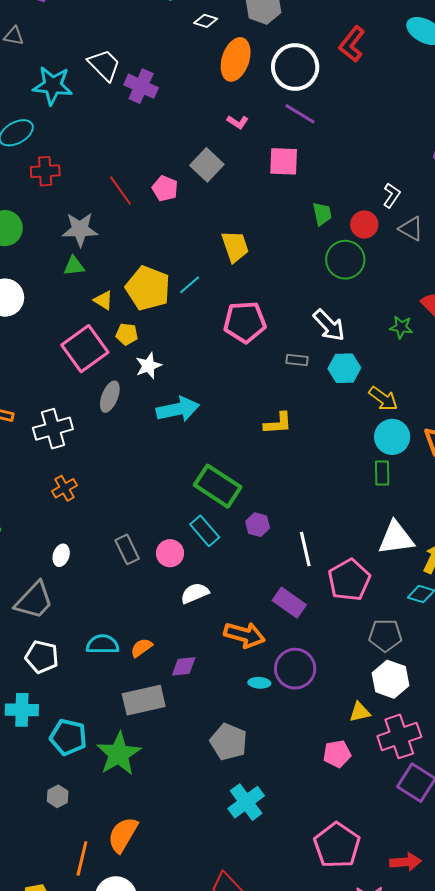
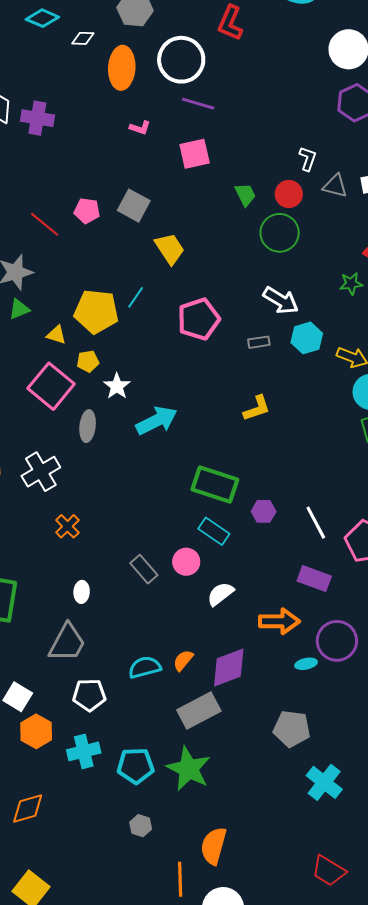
gray square: (207, 165) -> (134, 206), moved
purple diamond: (184, 666) -> (229, 668), size x1.6

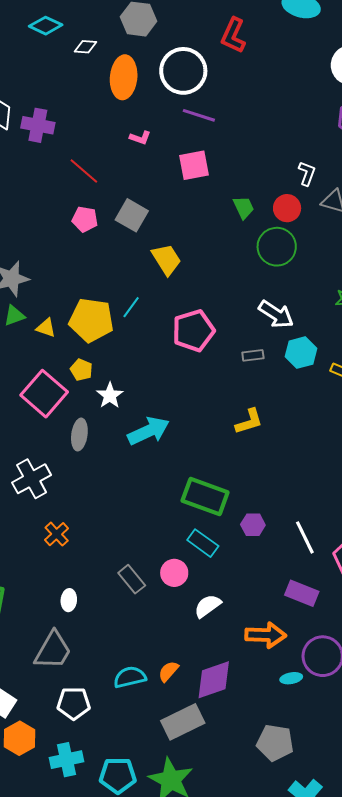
red line: (45, 224) -> (84, 171), moved
yellow triangle: (56, 335) -> (46, 328), moved
yellow pentagon: (88, 361) -> (81, 370), turned 30

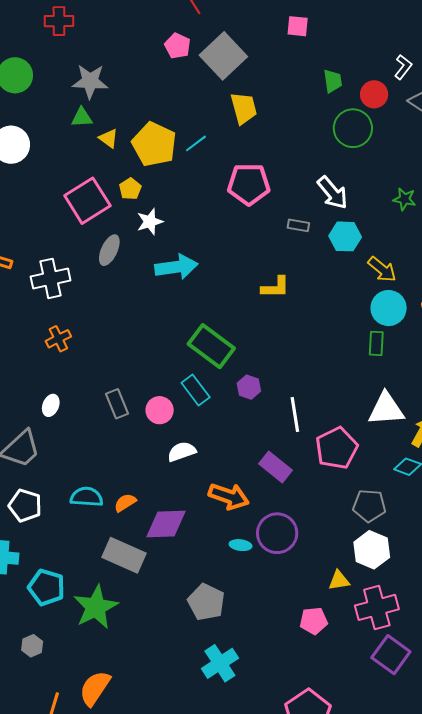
pink square: (194, 165) -> (298, 26), size x0.7
gray square: (132, 215) -> (223, 56), size x1.4
gray rectangle: (183, 722) -> (124, 555), turned 33

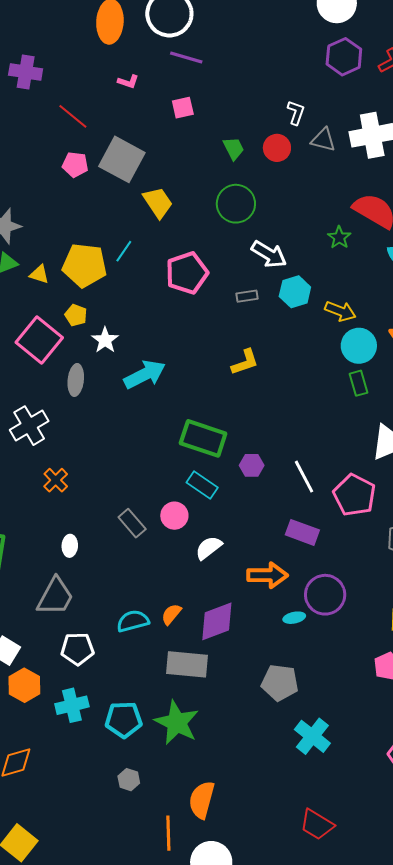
green circle: (353, 128) -> (236, 204), moved
green star: (404, 199) -> (339, 237), turned -30

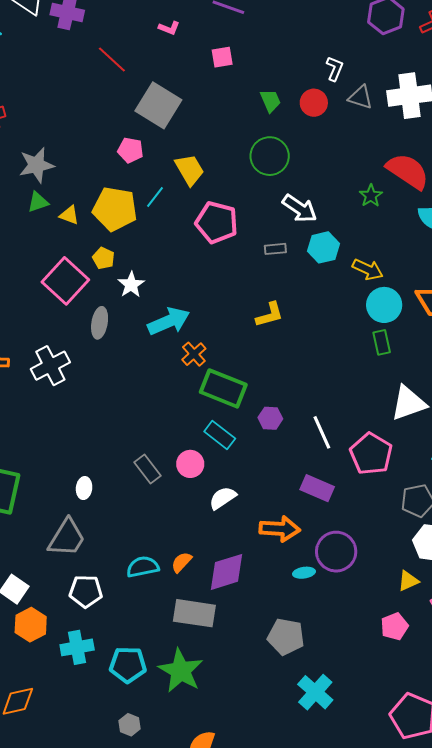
pink pentagon: (75, 165) -> (130, 150), moved
yellow trapezoid: (158, 202) -> (190, 170), moved
pink pentagon: (187, 273) -> (217, 222), turned 30
orange cross: (56, 480) -> (194, 354), moved

